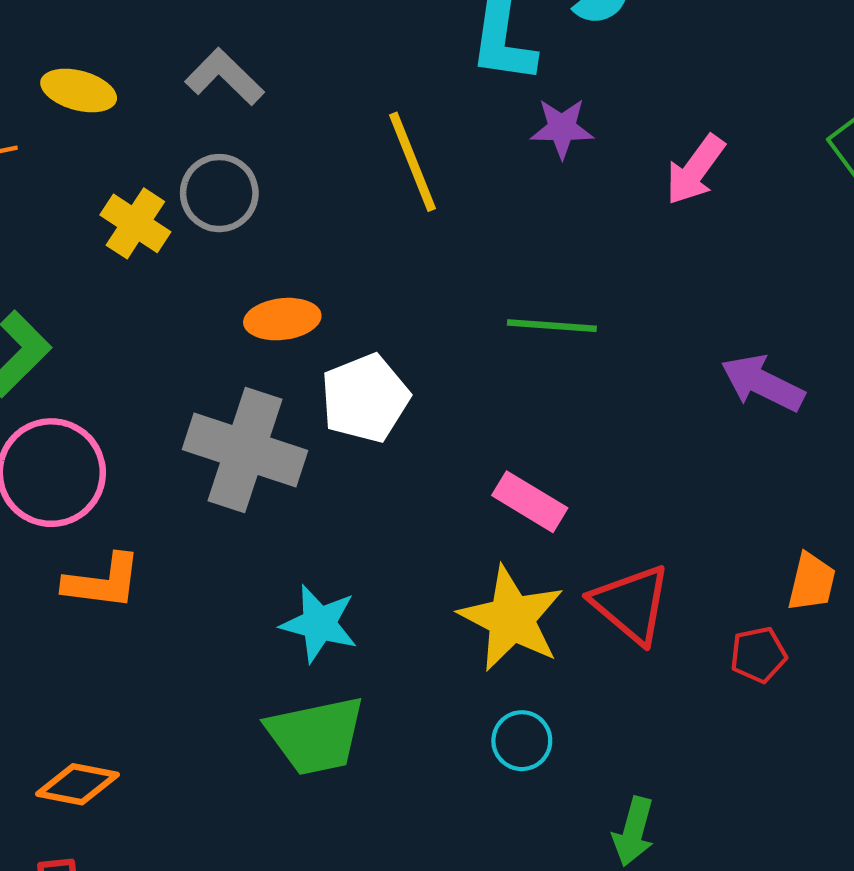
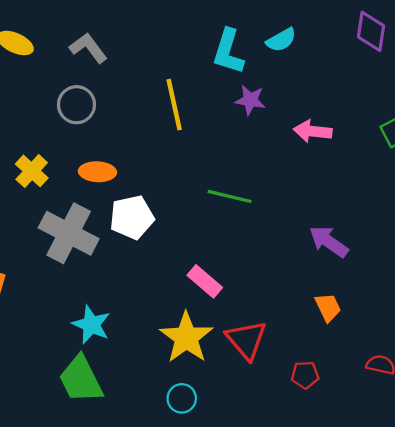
pink arrow: (695, 170) -> (313, 131), turned 51
yellow cross: (135, 223) -> (32, 171), moved
orange trapezoid: (812, 582) -> (328, 307), moved, turned -48
green trapezoid: (316, 735) -> (81, 379), turned 66

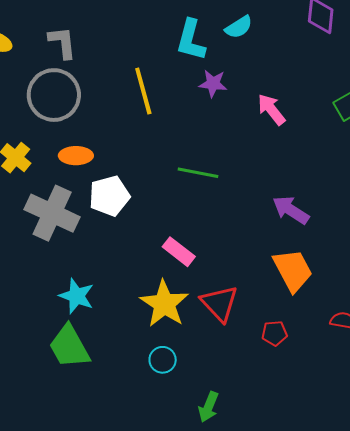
gray L-shape: (88, 48) -> (62, 42), turned 33
gray circle: (76, 105) -> (54, 95), size x1.5
pink arrow: (313, 131) -> (271, 109), turned 48
orange trapezoid: (328, 307) -> (293, 270), size x1.6

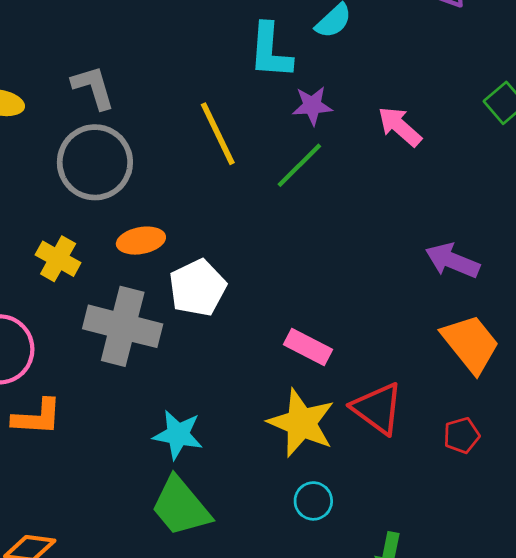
green line: (198, 173) -> (299, 165), moved, turned -45

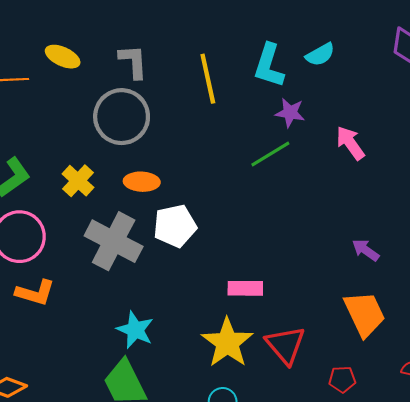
yellow line: (218, 134) -> (208, 79), moved
purple arrow: (452, 261) -> (366, 250), size x0.7
pink rectangle: (308, 347) -> (245, 288), turned -40

